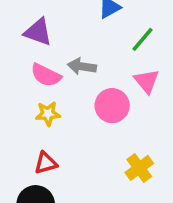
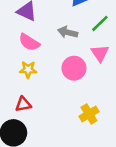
gray arrow: (82, 66) -> (68, 32), moved

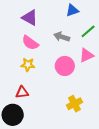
pink triangle: (100, 53) -> (87, 55), turned 35

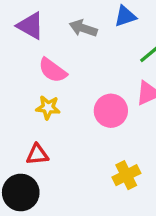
purple triangle: (30, 18) -> (30, 26), moved
gray arrow: (62, 37) -> (83, 28), moved

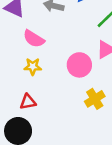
yellow cross: (126, 175) -> (95, 99), moved

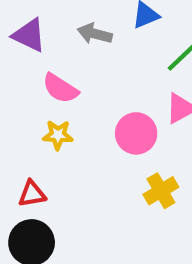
red triangle: (28, 102) -> (32, 194), moved

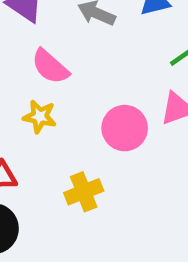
yellow cross: (161, 191) -> (84, 192), moved

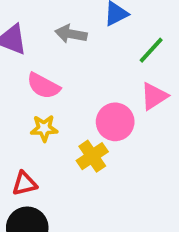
yellow cross: (84, 192) -> (92, 156), moved

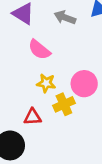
yellow star: (44, 128) -> (46, 83), moved
red triangle: (24, 184) -> (33, 117), moved

